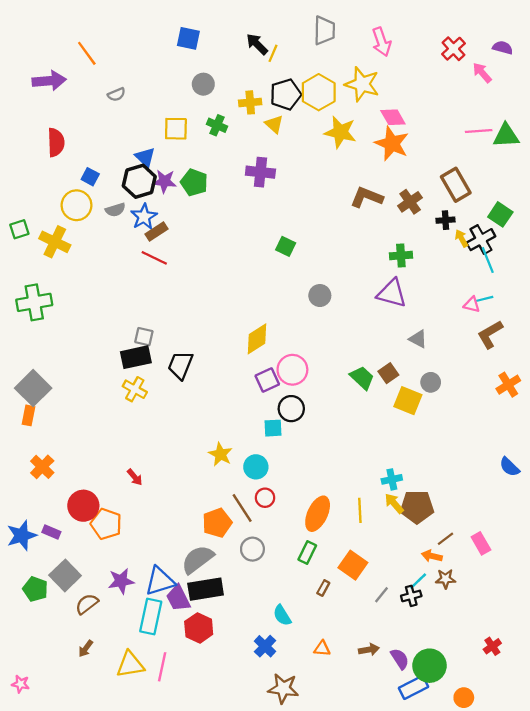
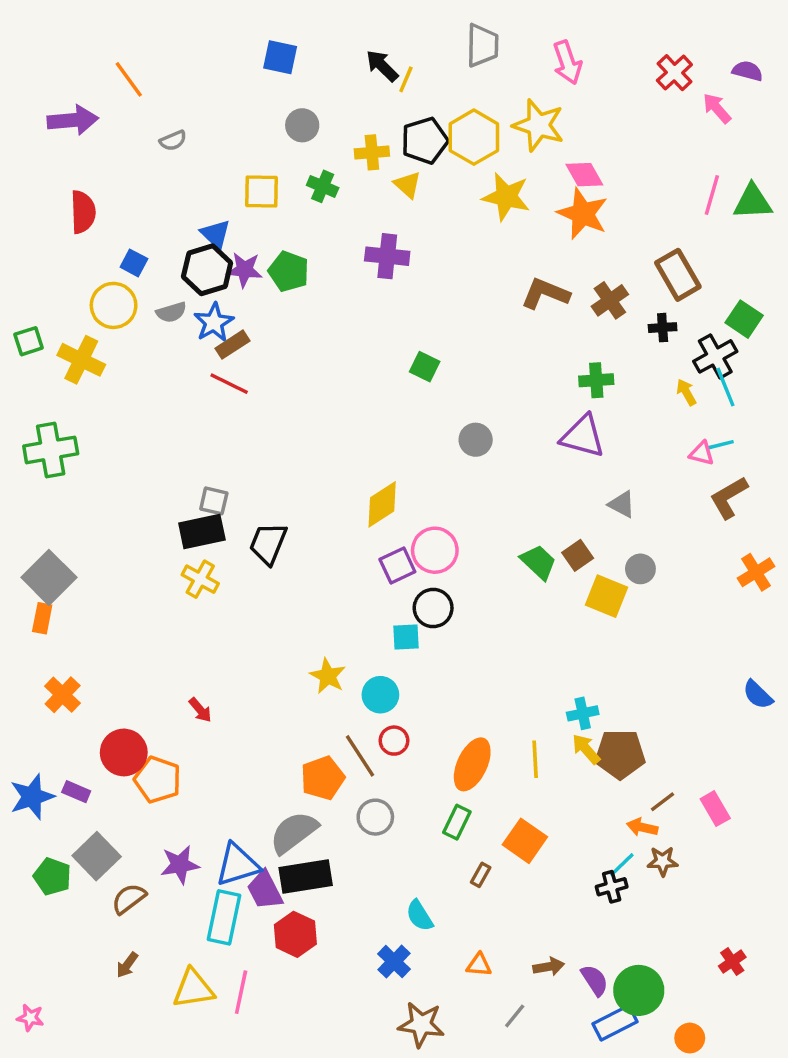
pink line: (479, 131) -> (712, 195), turned -70
yellow arrow: (461, 238) -> (686, 392), moved
gray line: (382, 595) -> (515, 1016), moved

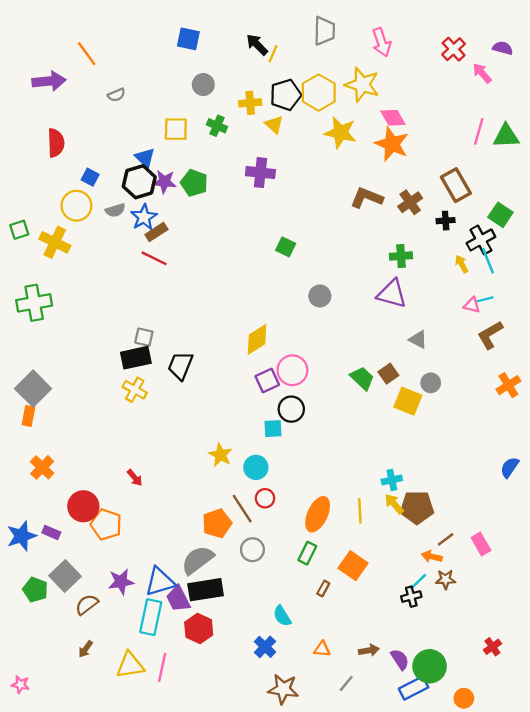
blue semicircle: (758, 695) -> (510, 467), turned 80

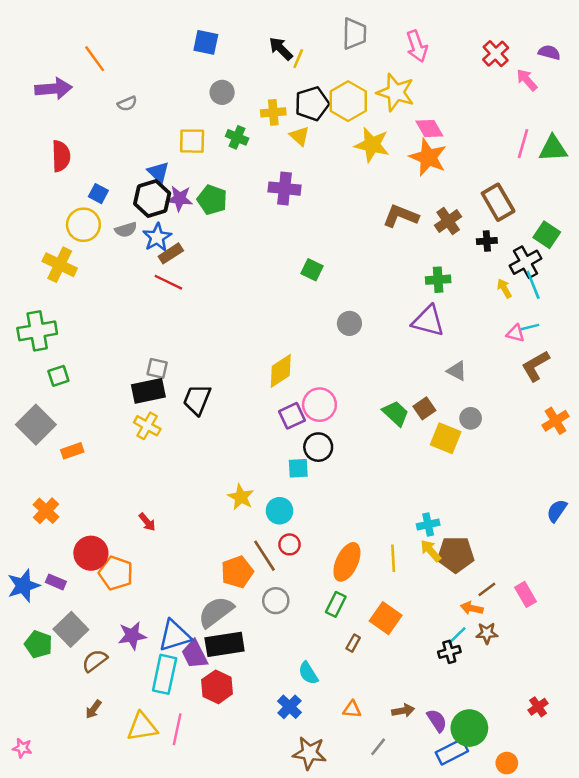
green square: (19, 230) -> (58, 376), moved
orange rectangle: (28, 416) -> (72, 451), moved, turned 60

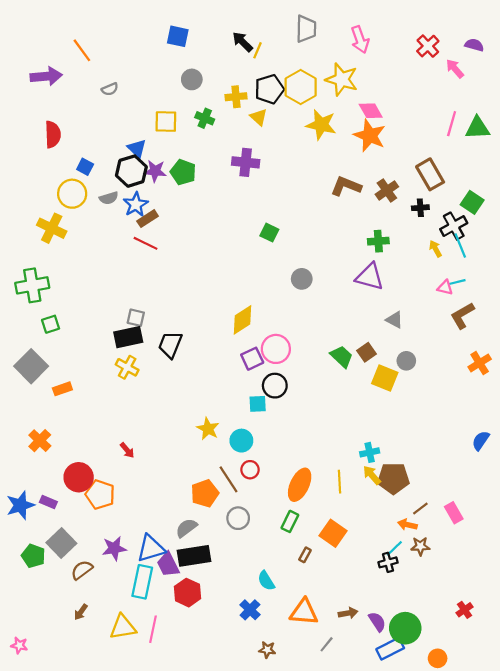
gray semicircle: (216, 612) -> (186, 528), size x0.7
orange triangle: (352, 709) -> (304, 612), size x1.8
brown star: (309, 753) -> (267, 650), size x0.6

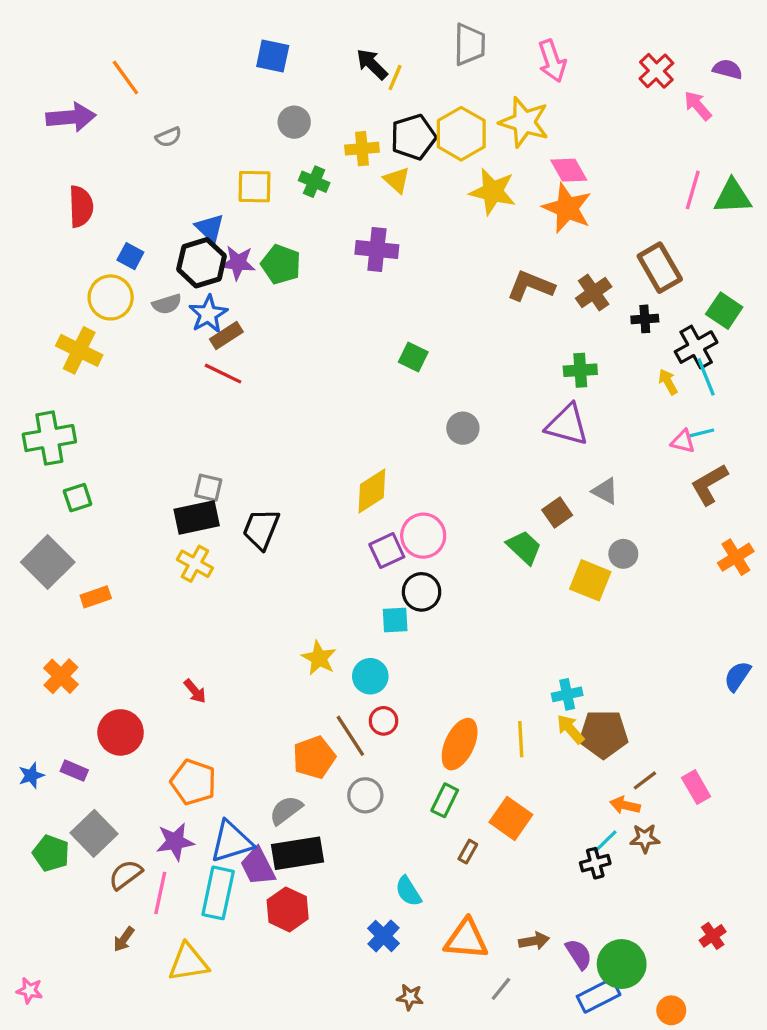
brown square: (366, 352) -> (557, 512), moved
orange pentagon: (100, 494) -> (193, 782), moved
blue star: (20, 505) -> (31, 775), size x0.6
pink line: (153, 629) -> (160, 893), moved

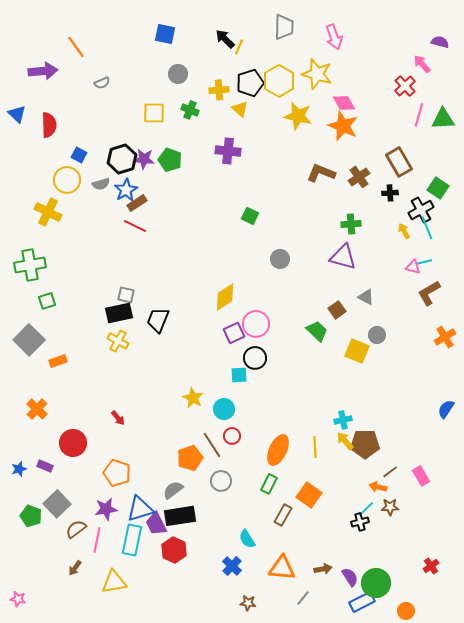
red cross: (656, 71) -> (405, 86), moved
blue triangle: (210, 228) -> (17, 114), moved
brown rectangle: (468, 852) -> (283, 515), size x1.5

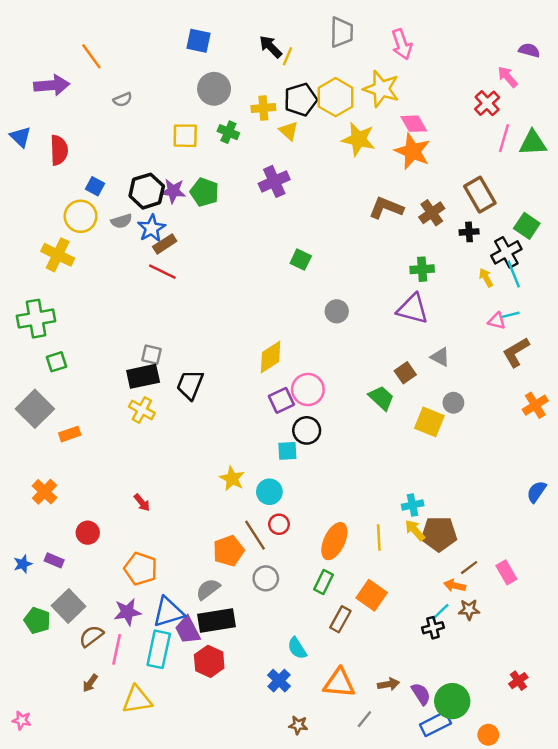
gray circle: (178, 74) -> (214, 89), size x1.4
purple cross: (228, 151) -> (274, 181), turned -30
red circle: (73, 443) -> (88, 533), size x0.7

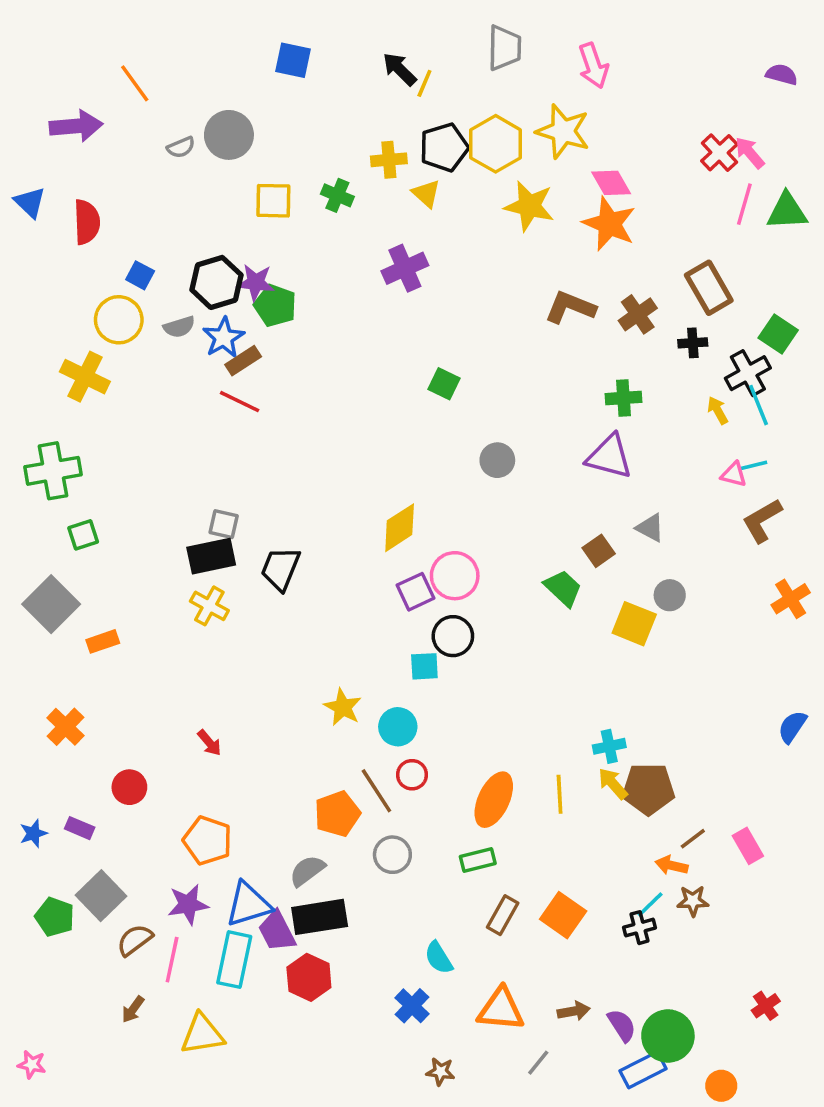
pink arrow: (508, 77) -> (750, 153), moved
gray circle: (214, 89) -> (229, 135), moved
green pentagon: (204, 192) -> (275, 306), moved
green rectangle: (324, 582) -> (478, 860), turned 50
orange square: (372, 595) -> (563, 915), moved

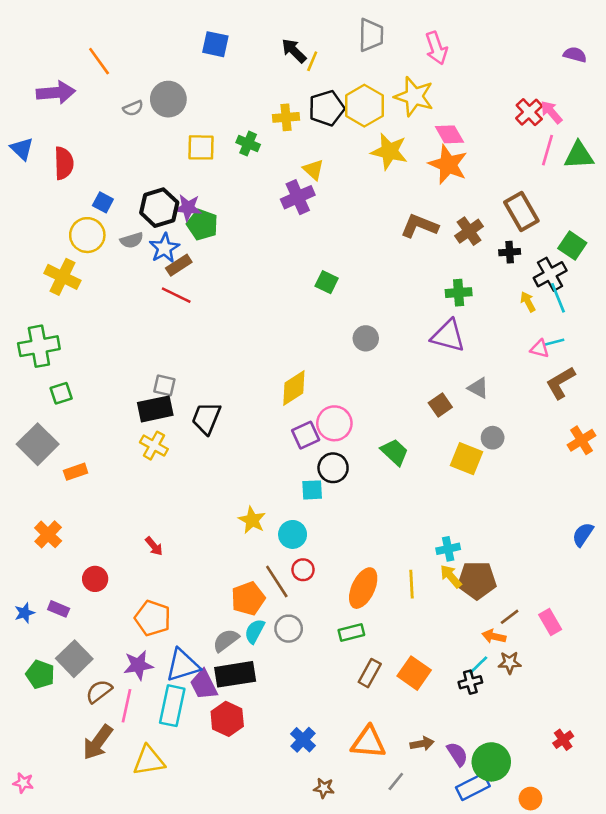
yellow triangle: (426, 194) -> (313, 170), moved
green trapezoid: (563, 588) -> (395, 452), moved
cyan semicircle: (439, 958) -> (255, 631), moved, turned 60
brown arrow: (133, 1009) -> (98, 742), size x1.8

